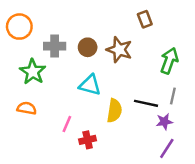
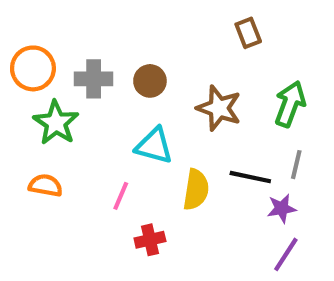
orange circle: (19, 27) -> (33, 68), moved
brown star: (119, 50) -> (219, 108), moved
pink line: (67, 124) -> (121, 196), moved

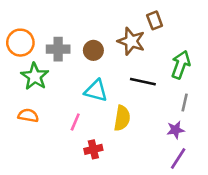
brown star: (219, 108) -> (131, 41), moved
black line: (250, 177) -> (143, 82), moved

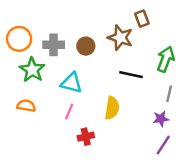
cyan triangle: (96, 91) -> (71, 83), moved

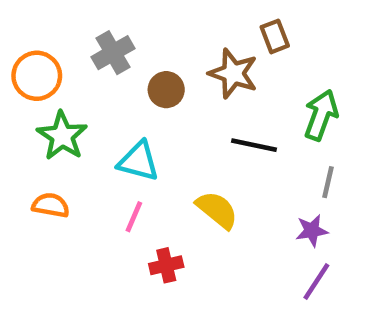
gray cross: (54, 45) -> (113, 53), moved, turned -30
yellow semicircle: (112, 108) -> (217, 210), turned -60

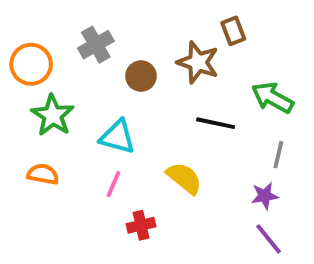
green arrow: (321, 115) -> (273, 98), turned -81
purple line: (316, 281) -> (269, 239), turned -72

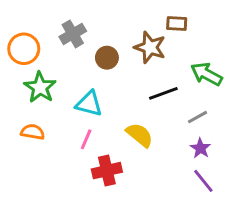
brown rectangle: (233, 31) -> (177, 24), turned -66
black line: (216, 123) -> (163, 93), turned -32
gray line: (278, 155) -> (197, 117), moved, turned 48
purple star: (265, 196) -> (200, 148), turned -30
red cross: (141, 225) -> (107, 171), size x1.4

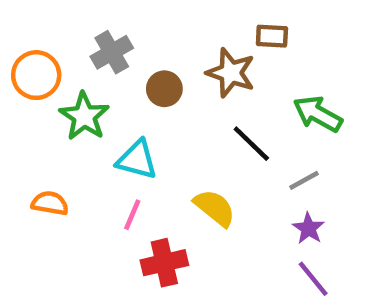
green star: (40, 87) -> (84, 116), moved
black line: (163, 93) -> (251, 144), turned 64

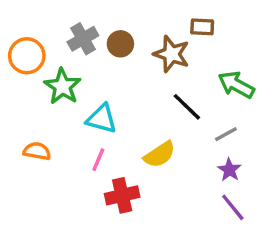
brown circle: (164, 89) -> (120, 44), moved
yellow semicircle: (215, 208) -> (160, 155), turned 108

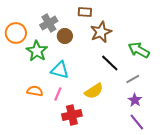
brown rectangle: (202, 27) -> (85, 12), moved
brown circle: (120, 44) -> (65, 36), moved
brown star: (171, 54) -> (101, 32), turned 30
orange semicircle: (37, 151) -> (35, 91), moved

